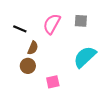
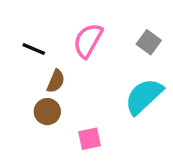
gray square: (81, 21) -> (149, 42), moved, turned 32

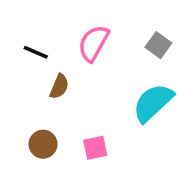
brown circle: (47, 112) -> (43, 144), moved

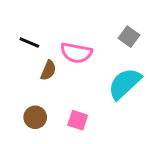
pink semicircle: (93, 43) -> (76, 53), moved, turned -108
pink square: (95, 148) -> (78, 120), turned 30

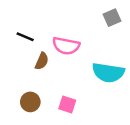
gray square: (129, 37) -> (112, 18), moved, turned 30
cyan semicircle: (125, 84) -> (108, 73), turned -128

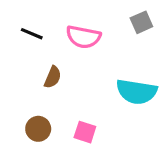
black line: (25, 37) -> (32, 34), moved
pink semicircle: (66, 46) -> (83, 37), moved

